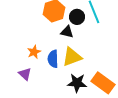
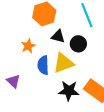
black circle: (77, 17) -> (78, 44), moved
orange star: (34, 52) -> (28, 46), moved

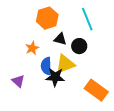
black star: (69, 91) -> (55, 77), moved

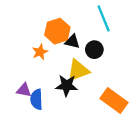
orange hexagon: (47, 18) -> (57, 31), moved
blue semicircle: (46, 66) -> (37, 99), moved
purple triangle: (18, 81) -> (24, 90), turned -32

